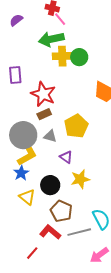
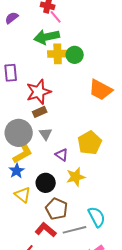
red star: (43, 94) -> (39, 92), turned 30
yellow pentagon: (76, 126) -> (90, 143), moved
gray triangle: (50, 136) -> (46, 134), turned 40

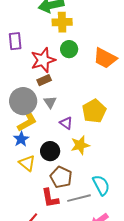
green circle: (75, 55) -> (69, 49), moved
red L-shape: (46, 230) -> (50, 198), turned -140

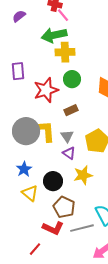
brown rectangle: (44, 80) -> (71, 110), moved
gray triangle: (50, 102) -> (67, 136), moved
yellow L-shape: (27, 121) -> (46, 131), moved, turned -65
red L-shape: (50, 198) -> (53, 228), turned -55

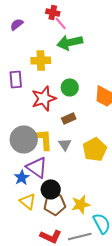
green arrow: (54, 35) -> (70, 42), moved
yellow cross: (65, 52) -> (41, 60), moved
purple triangle: (69, 153) -> (37, 167), moved, size x1.6
yellow star: (83, 175) -> (81, 204), moved
brown pentagon: (64, 207) -> (55, 204), moved, turned -30

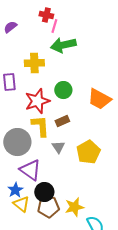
pink line: (61, 23) -> (54, 26), turned 56
yellow L-shape: (44, 139) -> (40, 126), moved
blue star: (22, 177) -> (15, 190), moved

